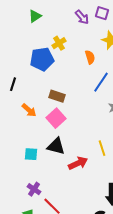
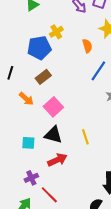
brown rectangle: (57, 96) -> (43, 77), moved, turned -56
yellow line: (102, 148) -> (85, 137), moved
red arrow: (78, 163) -> (57, 160), moved
purple cross: (34, 189) -> (31, 178), turned 32

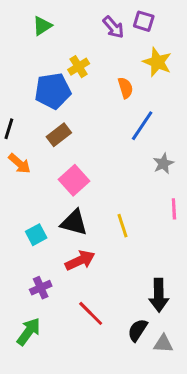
orange arrow: (26, 99) -> (19, 164), moved
cyan square: (28, 143) -> (36, 235), turned -32
red line: (49, 195) -> (91, 313), moved

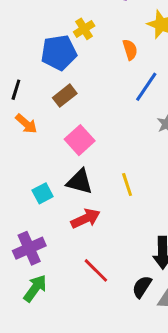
purple cross: (41, 288) -> (29, 248), moved, size x1.5

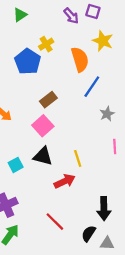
orange semicircle: (130, 50) -> (80, 59), size x1.6
blue pentagon: (59, 53) -> (28, 62), turned -30
brown rectangle: (65, 96) -> (48, 100), moved
red arrow: (86, 219) -> (65, 181), moved

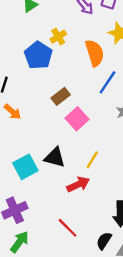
pink square: (43, 126) -> (77, 119), moved
yellow line: (78, 158) -> (92, 160), turned 49
cyan square: (16, 165) -> (25, 167), size x1.5

